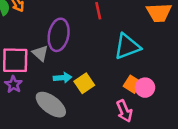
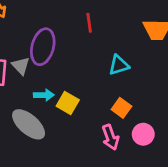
cyan triangle: (127, 46) -> (119, 65), size x0.7
yellow square: (84, 83) -> (68, 103), turned -30
pink circle: (145, 88) -> (143, 134), moved

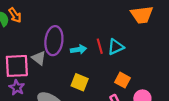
red line: (89, 23) -> (100, 46), moved
cyan arrow: (44, 95) -> (79, 49), moved

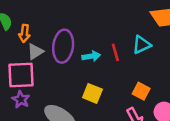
orange arrow: (15, 15) -> (24, 33), moved, turned 42
cyan triangle: (116, 47) -> (142, 45), moved
gray triangle: (39, 58) -> (35, 52), moved, turned 49

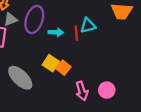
cyan triangle: (142, 45) -> (88, 26), moved
orange square: (141, 91) -> (63, 68), moved

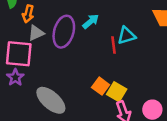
cyan arrow: (56, 32) -> (91, 21), moved, turned -40
yellow square: (51, 63) -> (117, 92), moved

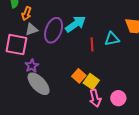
cyan arrow: (91, 21) -> (76, 24), size x1.5
cyan triangle: (127, 36) -> (112, 39), moved
purple star: (15, 77) -> (32, 66), moved

